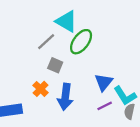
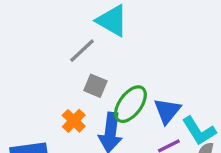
green ellipse: (81, 42) -> (130, 104), moved

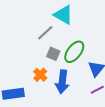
green ellipse: (130, 104) -> (74, 52), moved

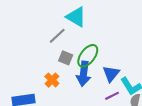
blue arrow: (62, 82) -> (84, 74), moved

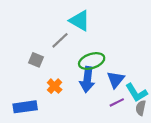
green ellipse: (88, 56) -> (92, 61), turned 35
gray square: (66, 58) -> (36, 60), moved

